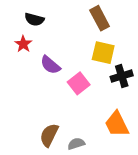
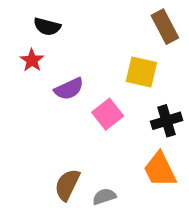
brown rectangle: (100, 18) -> (165, 27), moved
purple semicircle: (50, 65) -> (69, 89), turned -65
black cross: (122, 76) -> (167, 121), moved

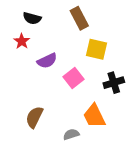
brown rectangle: (165, 27) -> (79, 18), moved
orange trapezoid: (160, 170) -> (94, 116), moved
brown semicircle: (67, 185) -> (34, 117), moved

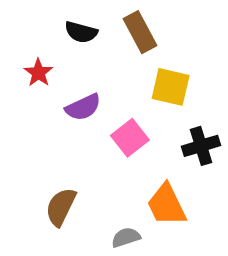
black semicircle: (32, 18) -> (81, 32), moved

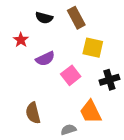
brown semicircle: (61, 207) -> (33, 113), turned -40

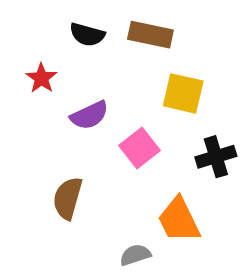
brown rectangle: (76, 18) -> (150, 35), turned -50
brown semicircle: (33, 113) -> (68, 198), moved, turned 30

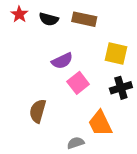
red star: (41, 78) -> (19, 14), moved
yellow square: (183, 93) -> (116, 53), moved
purple semicircle: (89, 115) -> (62, 61), moved

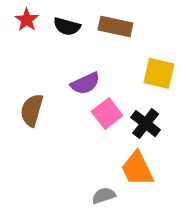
black cross: (121, 88) -> (146, 124), moved, turned -35
brown semicircle: (38, 111) -> (32, 110), moved

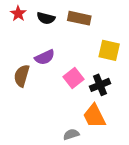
purple semicircle: (85, 83) -> (45, 57), moved
black cross: (146, 124) -> (100, 85), turned 30

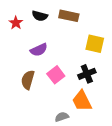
red star: (18, 14) -> (16, 23), moved
brown semicircle: (22, 76) -> (28, 80), moved
pink square: (74, 78) -> (56, 75), moved

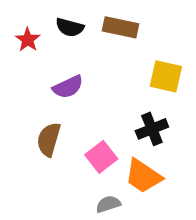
pink square: (56, 75) -> (101, 157), moved
orange trapezoid: (82, 101) -> (143, 176), turned -30

